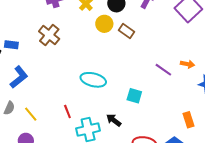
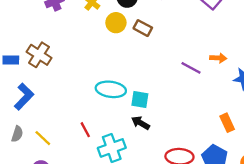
brown cross: (49, 35) -> (39, 55), moved
cyan square: (134, 96) -> (140, 99), moved
black arrow: (114, 120) -> (140, 123), moved

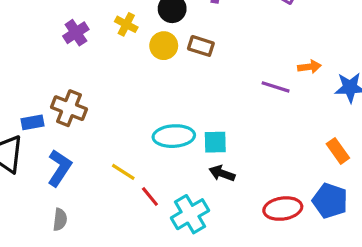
yellow line: (43, 138) -> (123, 172), moved

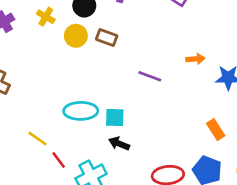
purple line: (276, 87) -> (150, 76), moved

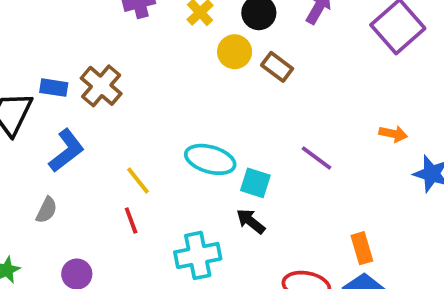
purple line: (150, 76) -> (316, 158), moved
orange rectangle: (216, 130) -> (362, 248), moved
red line: (59, 160) -> (131, 220), moved

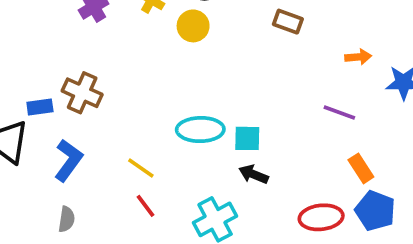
brown rectangle: (277, 67) -> (288, 22), moved
purple line: (316, 158) -> (339, 112), moved

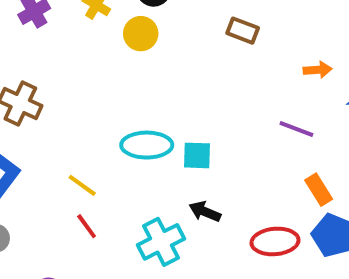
black arrow: (253, 174) -> (205, 212), moved

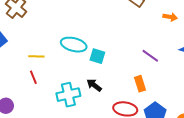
orange arrow: (318, 70) -> (170, 17), moved
yellow line: (82, 185) -> (36, 56), turned -49
orange rectangle: (319, 190) -> (140, 84), moved

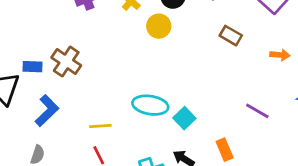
cyan square: (97, 56) -> (184, 118), turned 35
orange rectangle: (140, 84) -> (225, 150), moved

